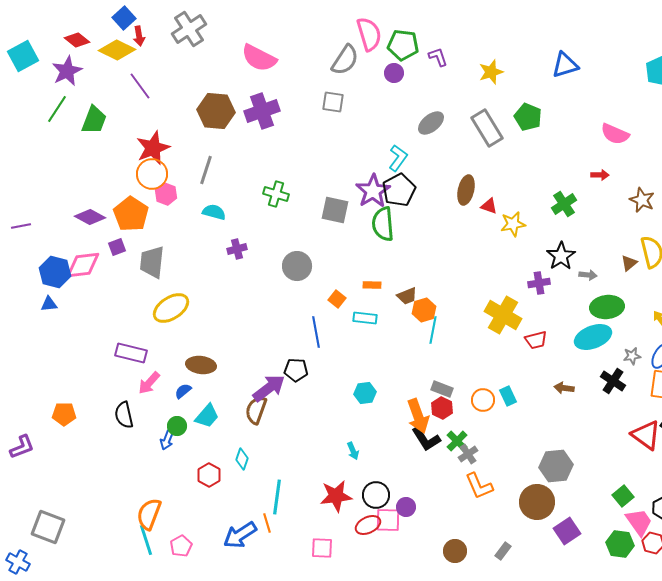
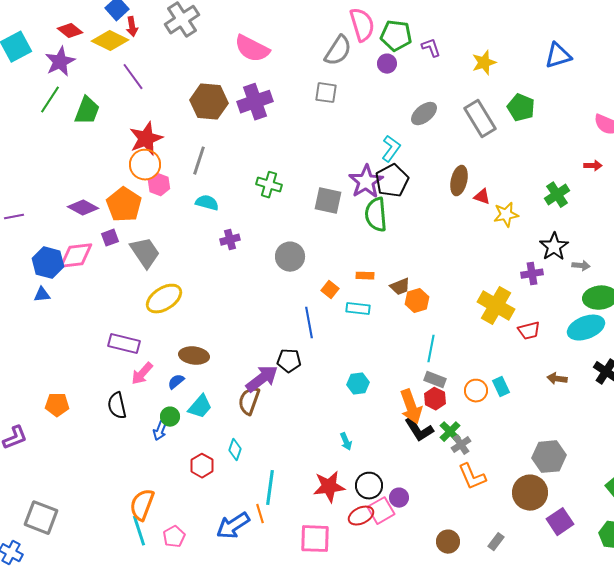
gray trapezoid: (152, 262) -> (145, 253), turned 140
cyan line: (433, 330) -> (431, 349), moved
pink square: (388, 520) -> (381, 511), turned -32
pink square: (322, 548) -> (315, 539), size x1.4

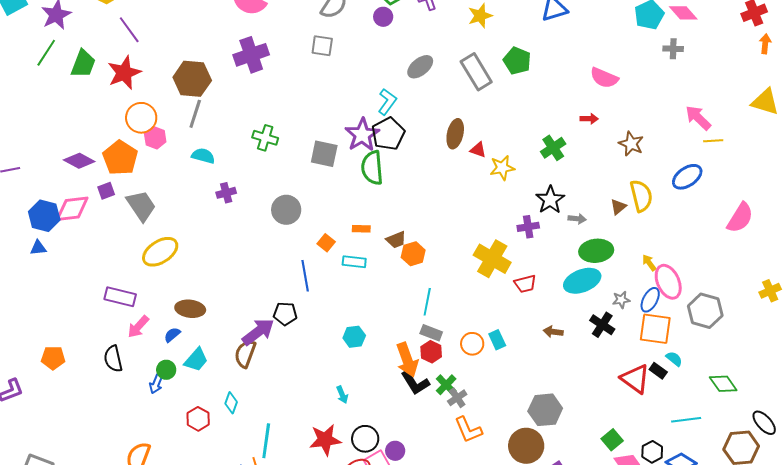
brown hexagon: (209, 102) -> (192, 79), moved
red star: (146, 139) -> (124, 73), moved

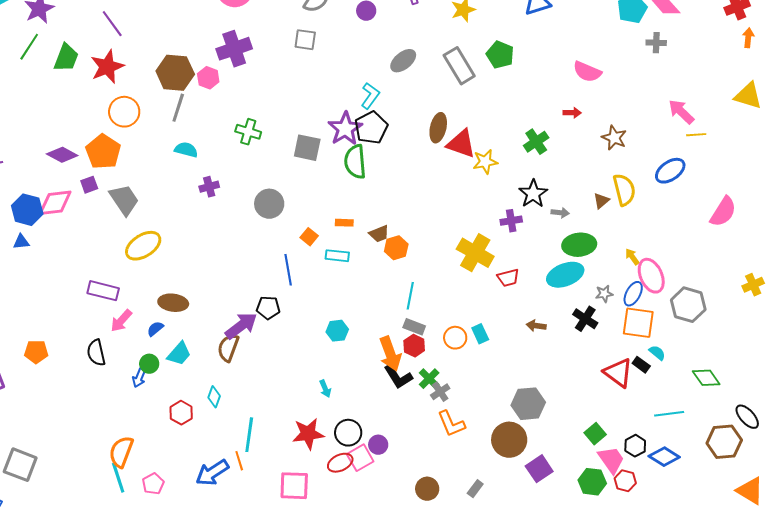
pink hexagon: (155, 138) -> (208, 78), moved
red triangle: (478, 150) -> (461, 144), size x1.8

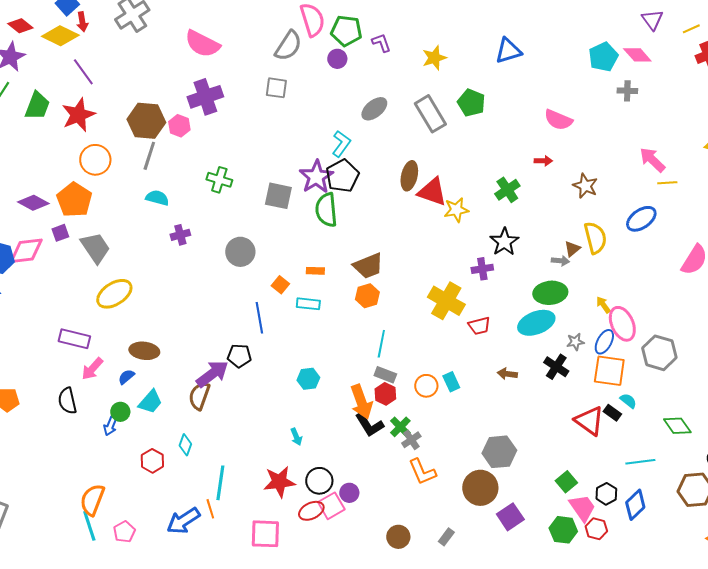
gray arrow: (560, 213) -> (560, 261), moved
brown trapezoid: (379, 234) -> (368, 266), moved, size x1.5
blue diamond: (664, 457) -> (635, 505), turned -76

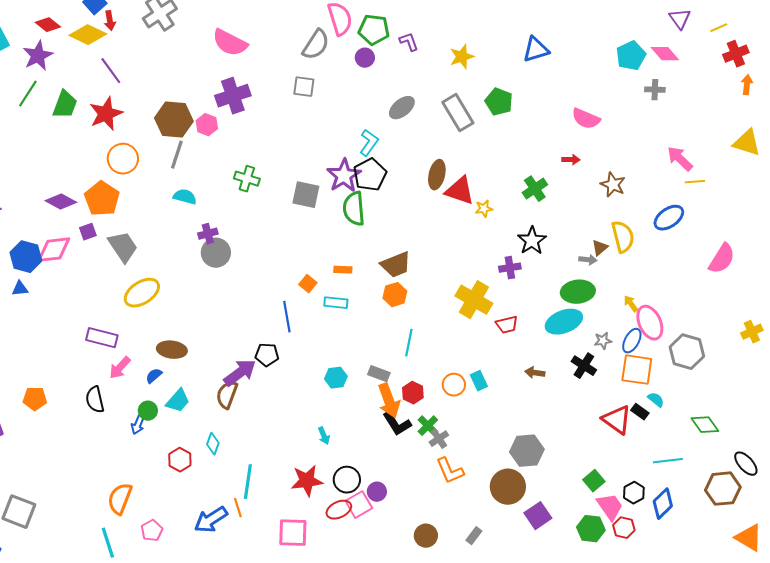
yellow star: (456, 210) -> (484, 209), size x0.7
gray circle: (240, 252) -> (216, 253), moved
gray rectangle: (385, 375) -> (379, 374), moved
cyan line: (89, 526) -> (108, 543), moved

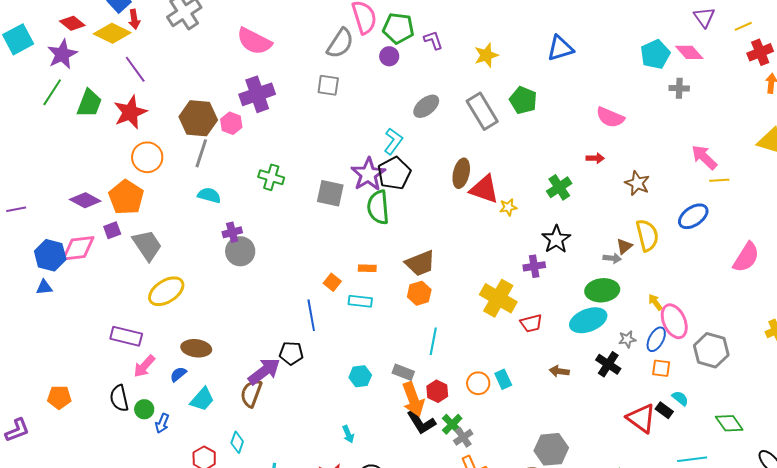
orange square: (637, 370) -> (661, 368), size x0.6
green circle: (148, 411) -> (144, 409), moved

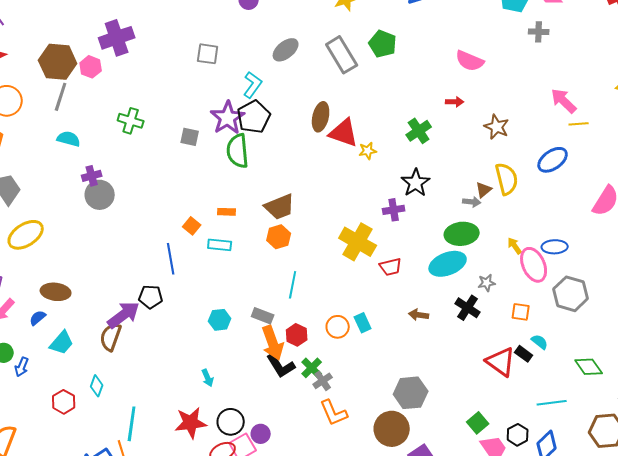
gray square: (328, 85) -> (208, 54), moved
gray square: (330, 193) -> (190, 137), size x0.7
blue ellipse: (656, 339) -> (555, 247), moved, turned 60

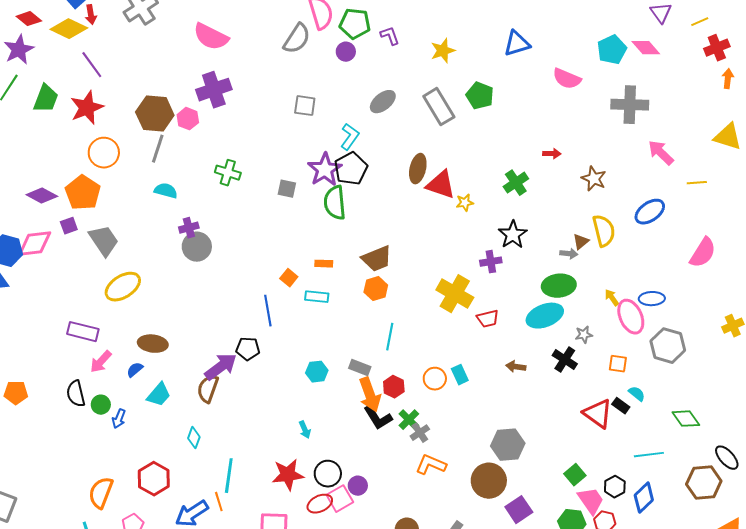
gray cross: (539, 32) -> (630, 105), moved, size x1.8
pink semicircle: (470, 61) -> (567, 79), moved
yellow line: (579, 124) -> (697, 183), moved
red hexagon: (64, 402) -> (154, 479), moved, size x1.4
orange L-shape: (334, 413) -> (431, 465), turned 136

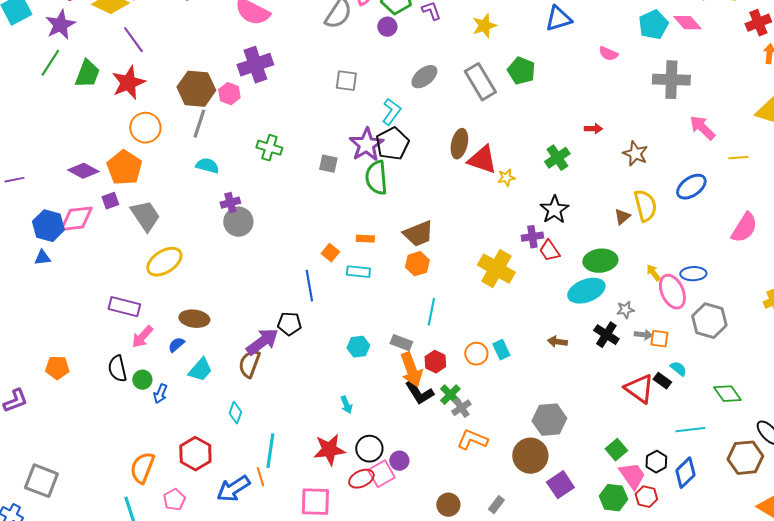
pink semicircle: (567, 79) -> (608, 54), size x0.7
gray arrow: (569, 254) -> (643, 335), moved
red trapezoid: (488, 319) -> (549, 251), moved, turned 70

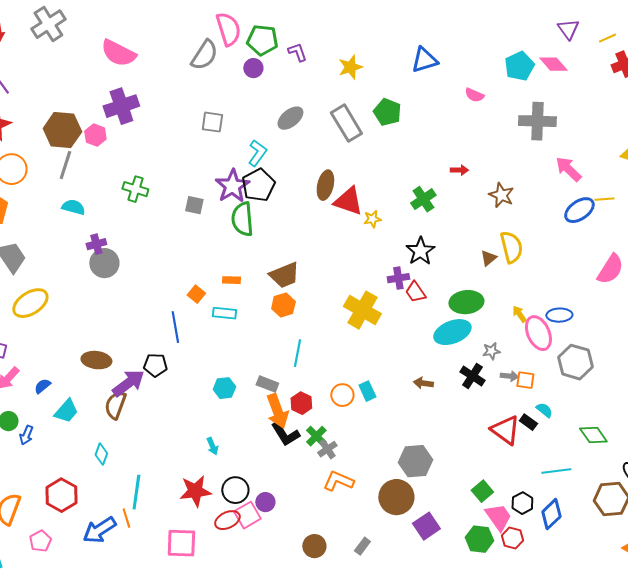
blue ellipse: (691, 187) -> (579, 210), moved
brown ellipse: (194, 319) -> (96, 360), moved

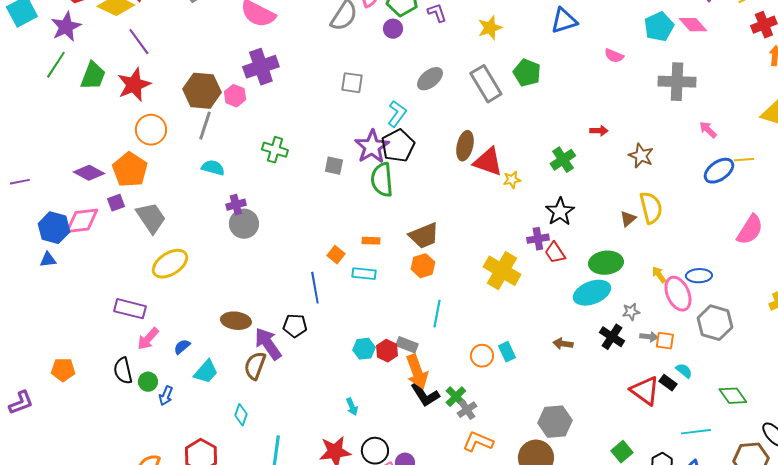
pink arrow: (568, 169) -> (708, 130), size x0.7
purple arrow: (128, 383) -> (268, 344), turned -88
red hexagon: (301, 403) -> (387, 351), moved

